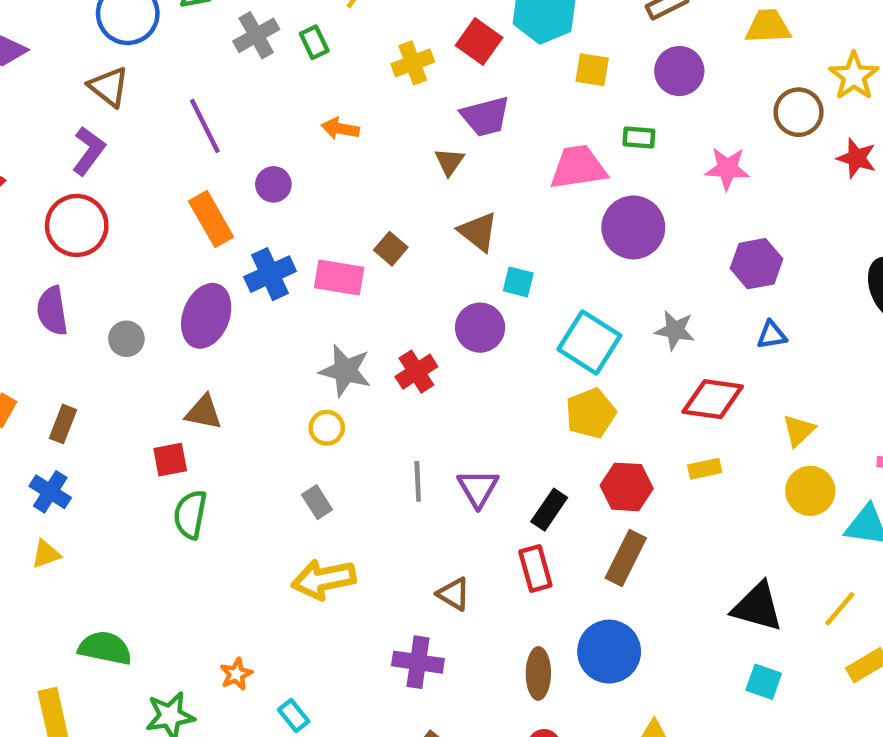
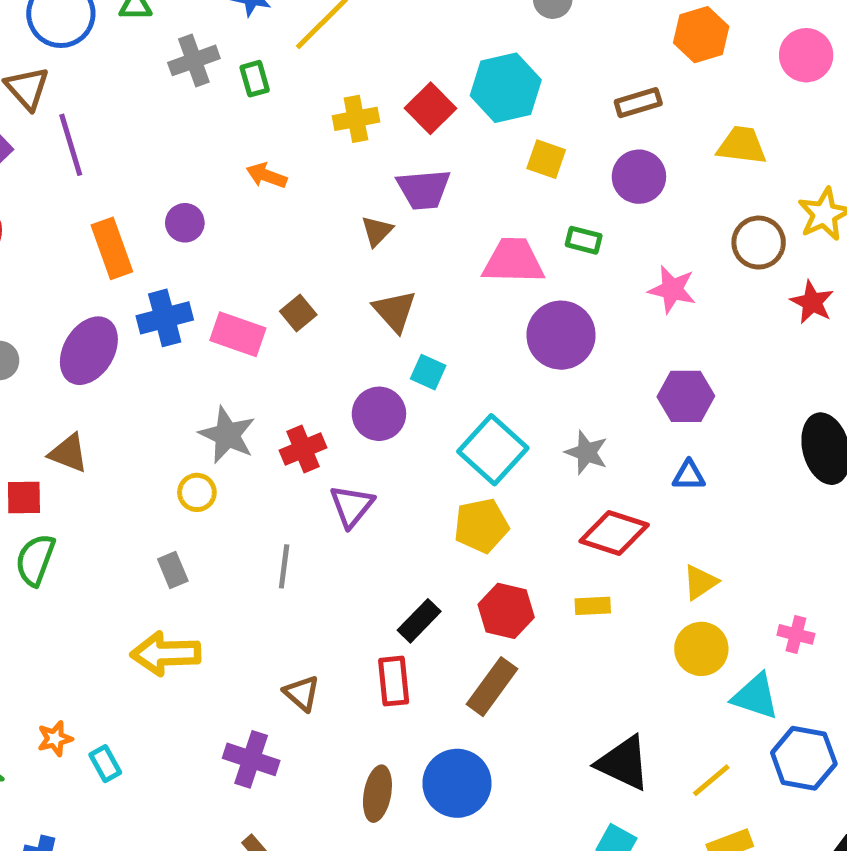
purple line: (205, 126) -> (71, 145), moved
purple triangle: (478, 488) -> (352, 506), moved
cyan rectangle: (294, 716) -> (105, 764), moved

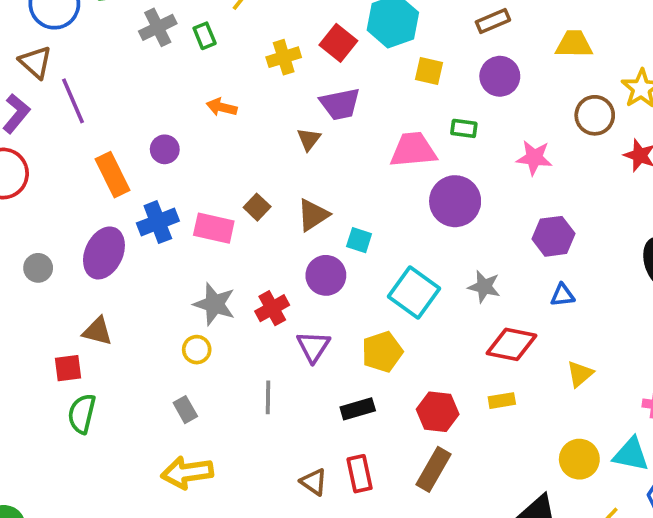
brown triangle: (395, 311) -> (313, 215), moved, turned 45
yellow pentagon: (481, 526) -> (382, 352), moved
black rectangle: (419, 621) -> (358, 409), moved, turned 36
yellow circle: (701, 649) -> (579, 459), moved
brown triangle: (302, 693) -> (314, 482), moved

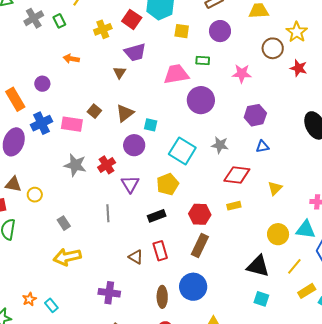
yellow circle: (197, 350) -> (35, 195), moved

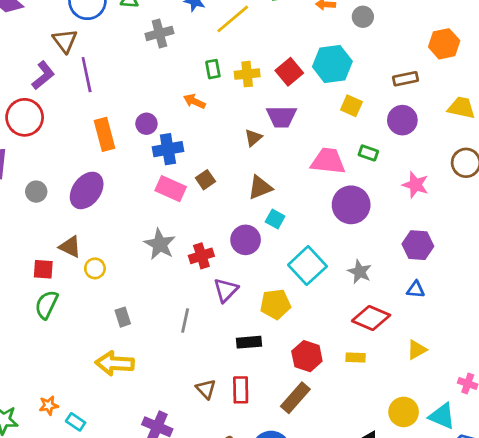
green rectangle: (59, 21) -> (213, 69), moved
brown triangle: (125, 113) -> (260, 188), moved
blue cross: (41, 123) -> (168, 149), moved
cyan rectangle: (51, 305) -> (76, 422), turned -32

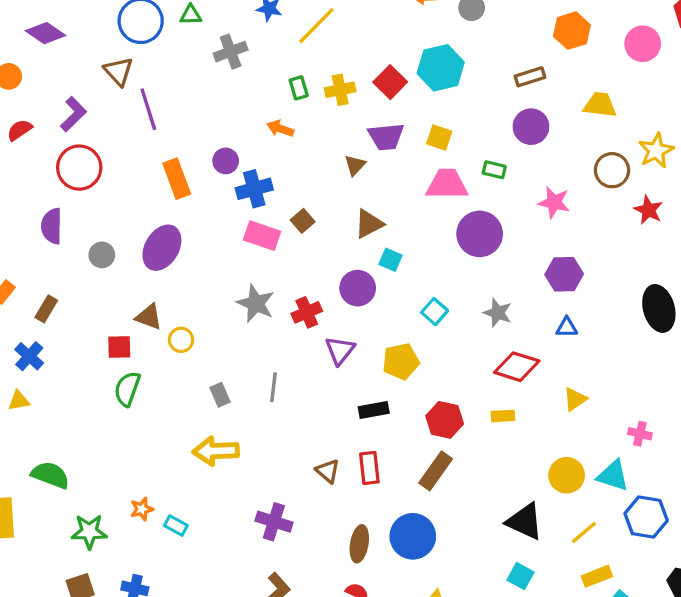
purple L-shape: (43, 75) -> (73, 114), moved
yellow square: (351, 106) -> (439, 137), moved
cyan square: (307, 266) -> (435, 312), size x0.6
gray line: (185, 320) -> (273, 387), moved

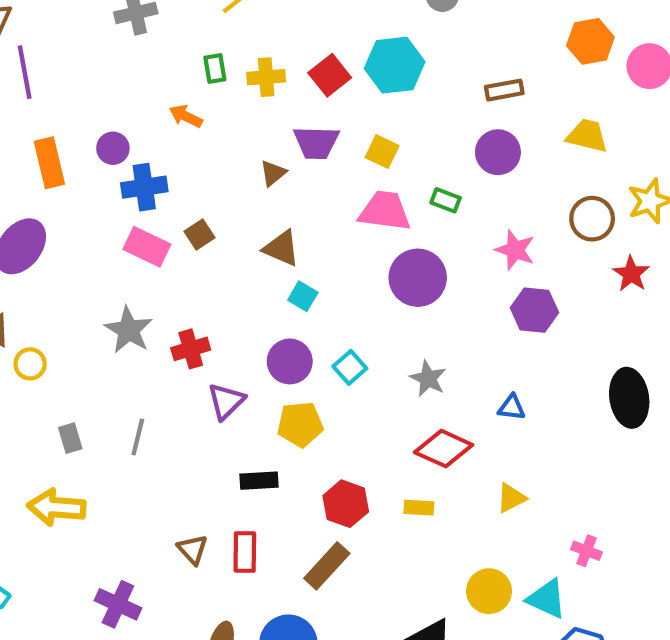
orange hexagon: (572, 31) -> (590, 41), moved
brown triangle: (369, 224) -> (281, 248), turned 44
purple hexagon: (564, 274) -> (534, 310), moved
purple circle: (358, 288) -> (290, 361), moved

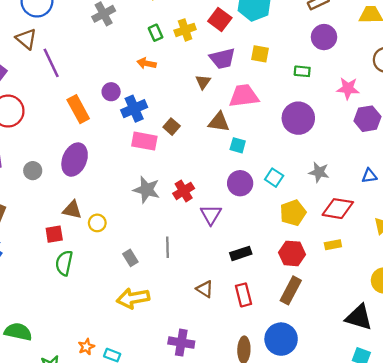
pink trapezoid: (385, 211) -> (244, 96), moved
yellow pentagon: (300, 424) -> (293, 213), moved
brown triangle: (193, 549) -> (205, 289), moved

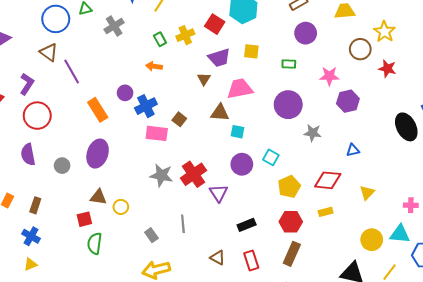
gray star: (319, 172) -> (313, 133), moved
red cross: (184, 191) -> (194, 174), size x1.4

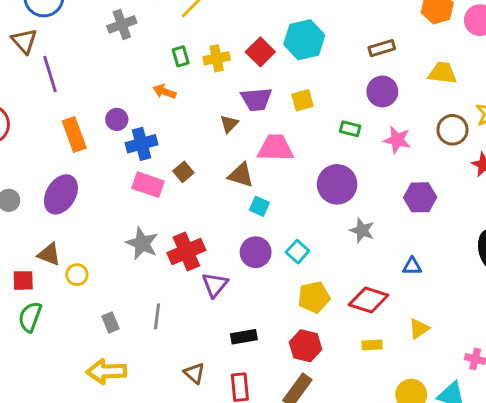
yellow square: (251, 51) -> (303, 100), turned -35
pink star: (329, 76) -> (397, 140), moved
yellow rectangle: (326, 212) -> (372, 345), moved

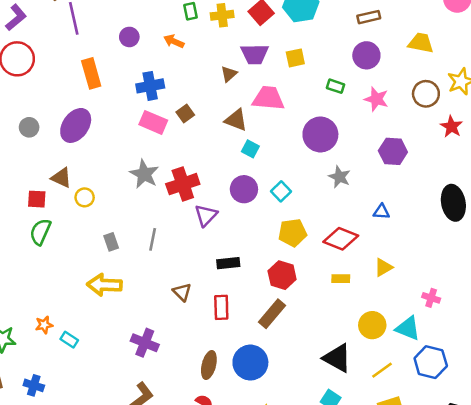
purple circle: (117, 119) -> (129, 37), moved

